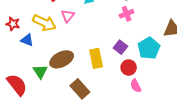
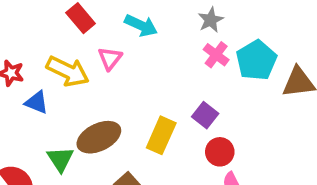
pink cross: (127, 14) -> (216, 55), turned -32
cyan pentagon: (149, 48) -> (256, 60), moved
yellow rectangle: (96, 58) -> (161, 135), turned 36

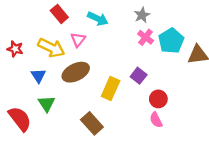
blue triangle: (37, 102) -> (38, 76), moved, turned 35
brown ellipse: (99, 137) -> (76, 72), moved
red circle: (220, 152) -> (158, 99), moved

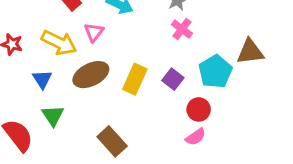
cyan pentagon: (171, 41) -> (215, 72), moved
yellow rectangle: (111, 88) -> (135, 79), moved
pink semicircle: (156, 120) -> (196, 137), turned -98

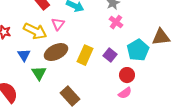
green triangle: (53, 116) -> (39, 73), moved

